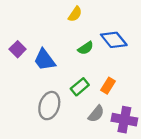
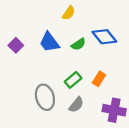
blue trapezoid: (45, 60) -> (49, 42), moved
gray ellipse: (49, 106) -> (45, 97), turned -35
gray semicircle: (96, 114) -> (76, 105), moved

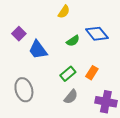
blue trapezoid: (49, 42) -> (38, 50), moved
purple square: (16, 45) -> (19, 34), moved
gray ellipse: (45, 97) -> (24, 90), moved

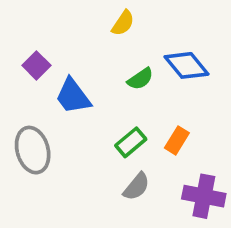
gray ellipse: (24, 90) -> (33, 150), moved

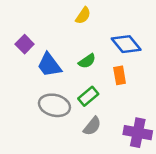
green semicircle: (140, 79) -> (87, 61), moved
orange rectangle: (177, 140) -> (120, 75), moved, turned -42
gray ellipse: (33, 150) -> (54, 105), moved, turned -60

